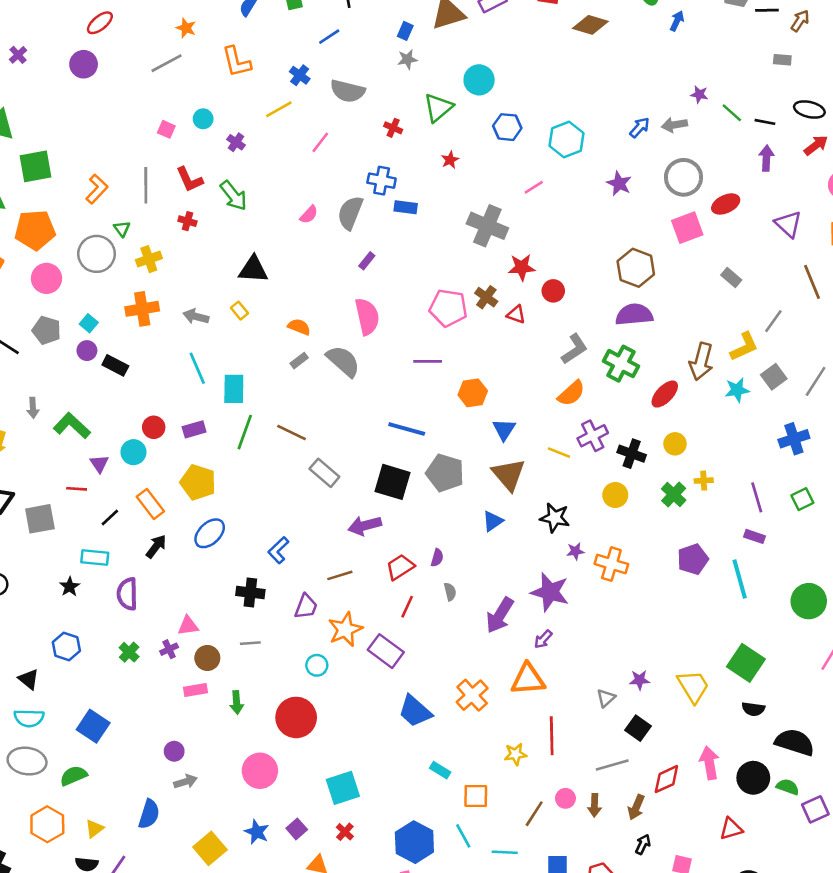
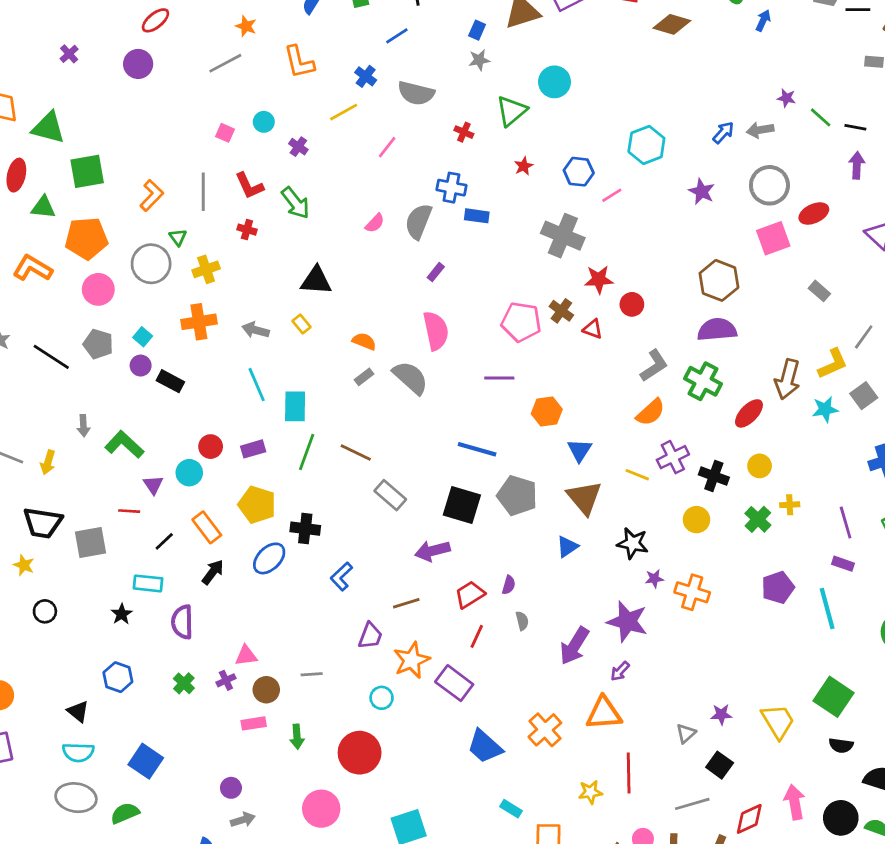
blue hexagon: (507, 127) -> (579, 172), moved
black cross: (250, 592) -> (305, 529), moved

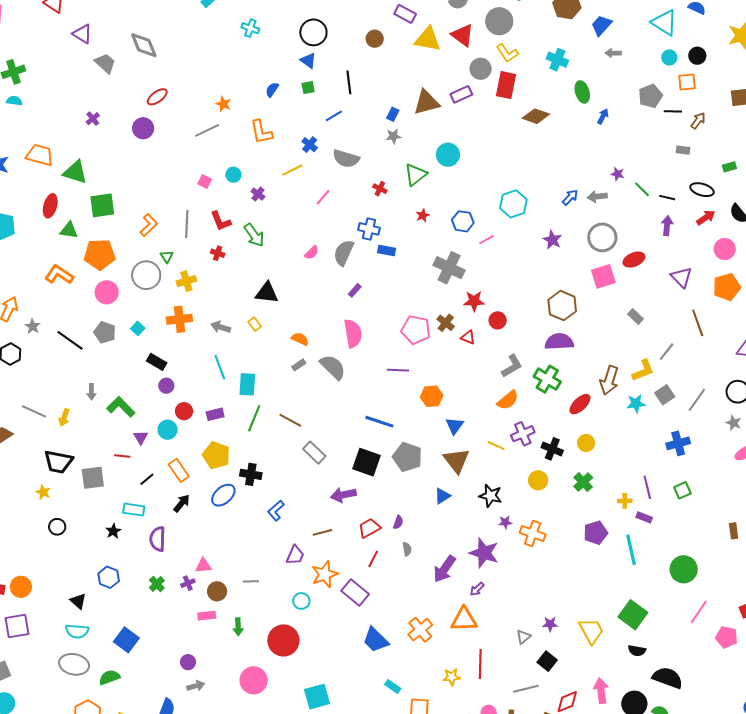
purple circle: (141, 366) -> (166, 386), moved
yellow cross: (790, 505) -> (625, 501), moved

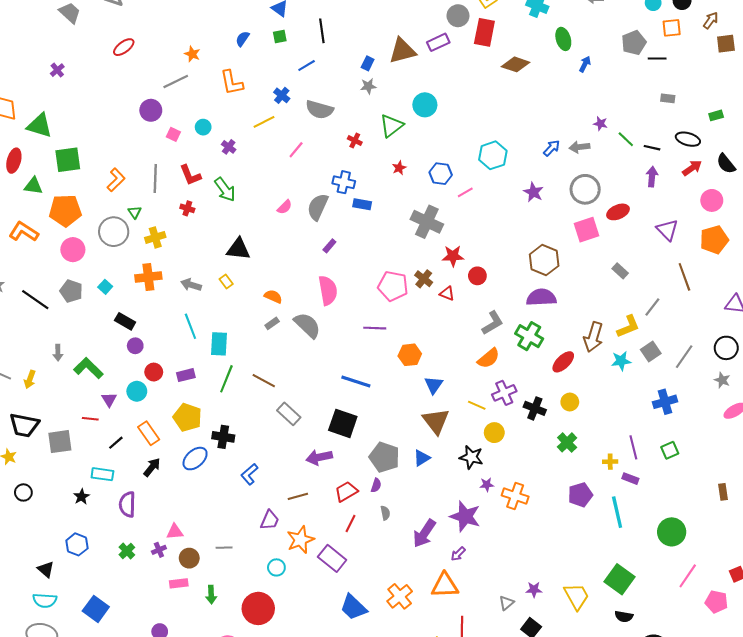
brown arrow: (698, 121) -> (711, 20), moved
purple circle: (143, 128) -> (151, 110), moved
gray pentagon: (407, 457) -> (384, 457), moved
yellow circle: (538, 480) -> (494, 433), moved

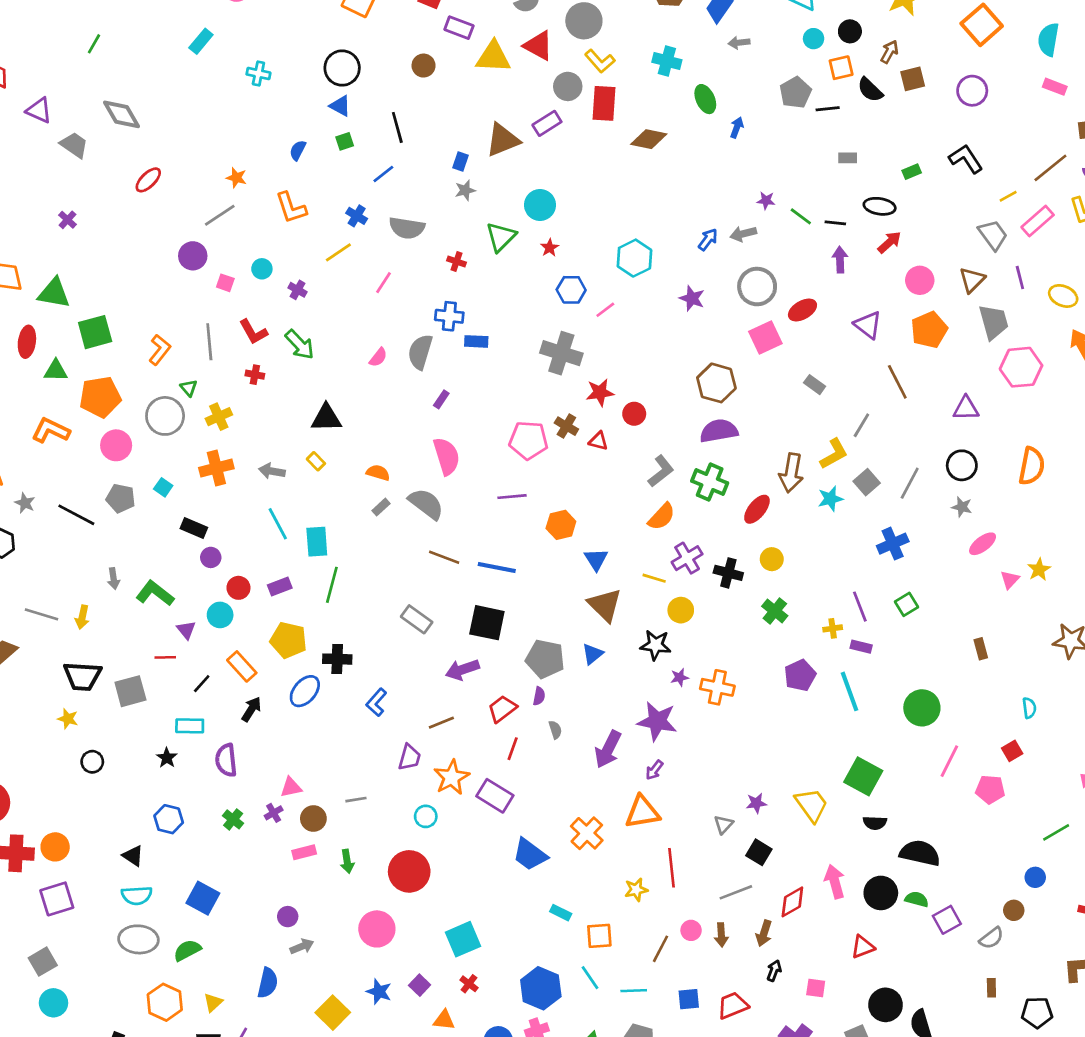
black semicircle: (726, 164) -> (870, 90), moved
red star: (399, 168) -> (550, 248), moved
brown line: (264, 381) -> (444, 557), moved

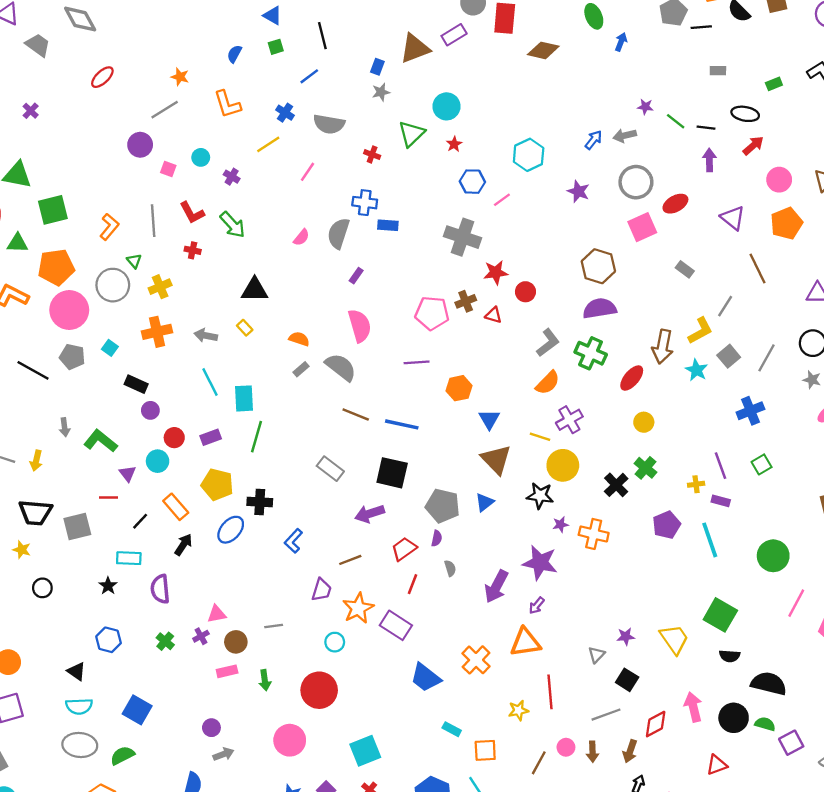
brown cross: (566, 426) -> (466, 301), turned 36
pink circle: (116, 445) -> (69, 310), size x1.4
cyan star: (830, 499) -> (696, 370), turned -30
black cross: (728, 573) -> (616, 485), moved, turned 30
yellow circle: (681, 610) -> (563, 465), size x1.4

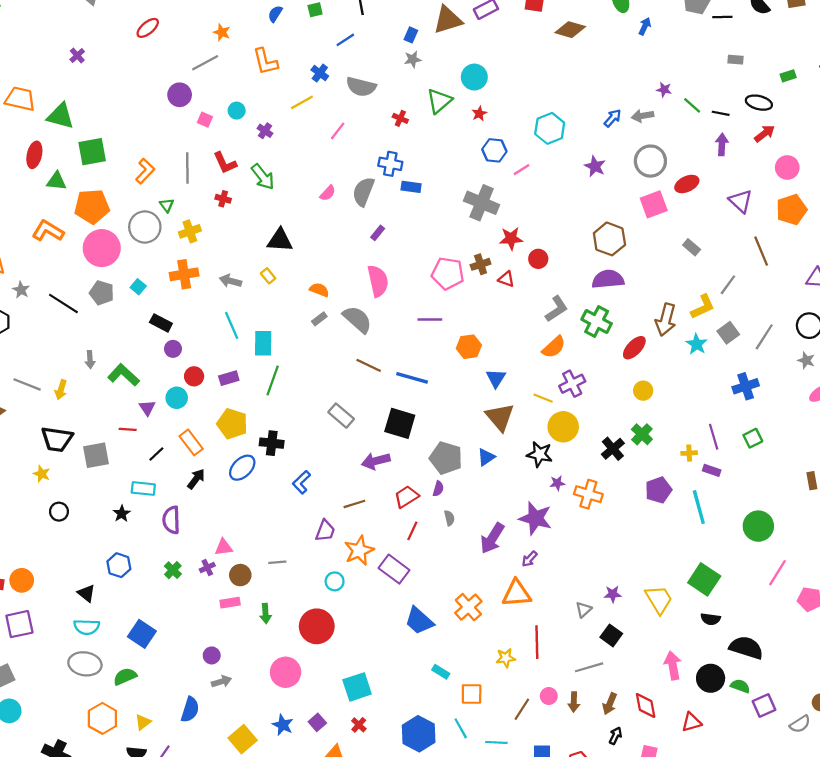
red diamond: (656, 724) -> (646, 705), moved, turned -76

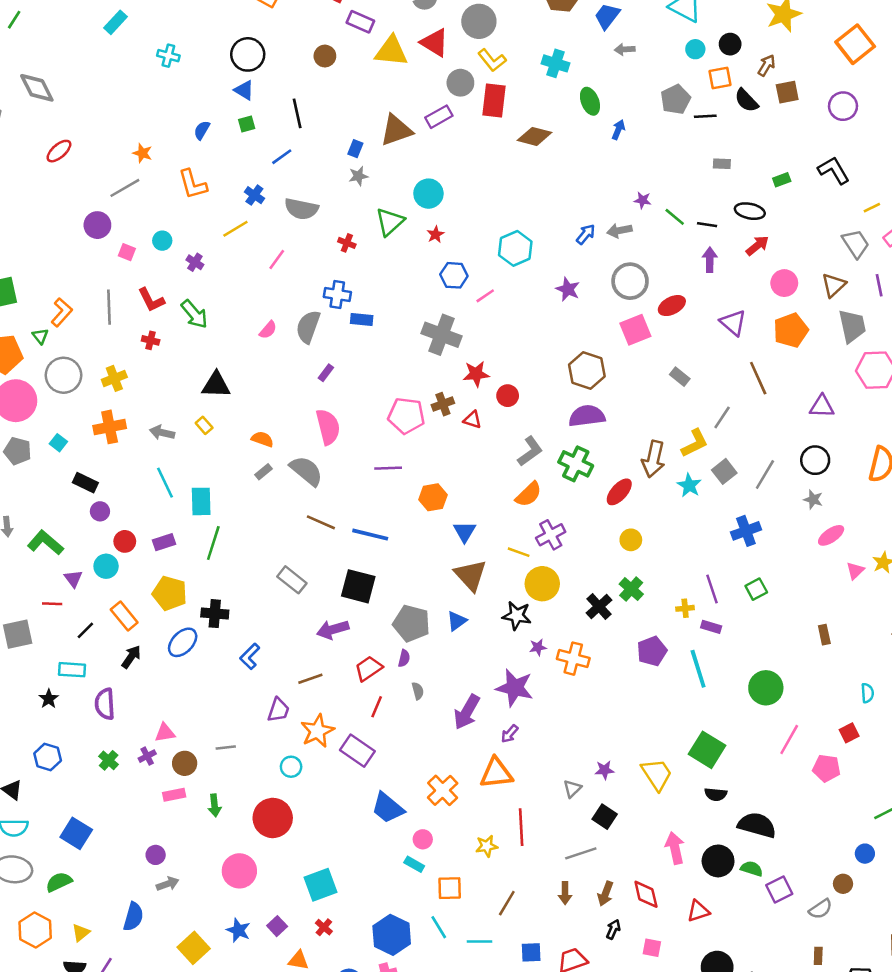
green triangle: (167, 205) -> (40, 336), moved
pink circle: (549, 696) -> (423, 839), moved

